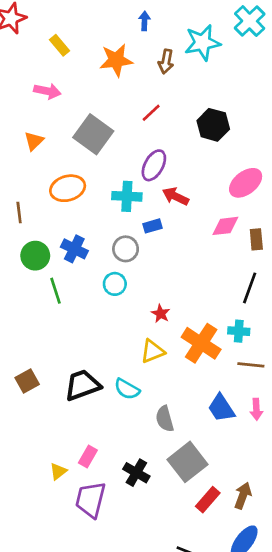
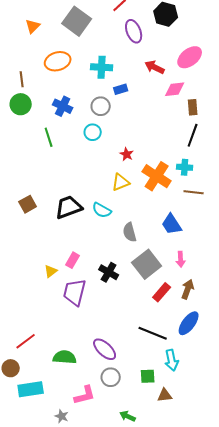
purple ellipse: (154, 165) -> (134, 31), moved, turned -50
red arrow: (175, 196) -> (155, 67), moved
brown rectangle: (256, 239) -> (193, 107), moved
green circle: (35, 256) -> (21, 104), moved
pink arrow: (256, 409) -> (181, 259), moved

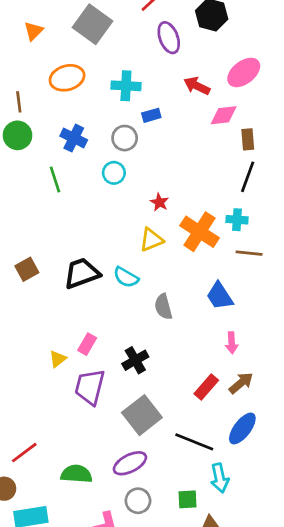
gray square: (147, 264) -> (142, 415), moved
black cross: (109, 272) -> (135, 360), turned 30
brown arrow: (188, 289) -> (241, 383), turned 30
purple ellipse: (105, 349) -> (130, 463), turned -70

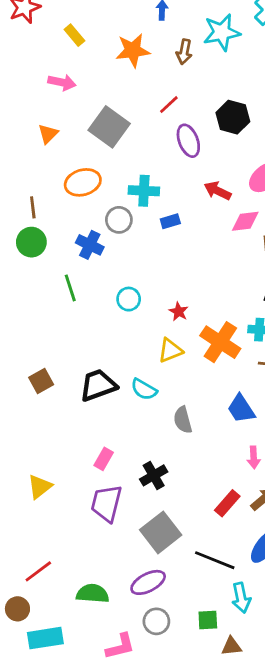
gray circle: (125, 138) -> (119, 220), moved
cyan circle: (114, 173) -> (129, 299), moved
yellow triangle: (58, 359) -> (40, 487), moved, size x1.4

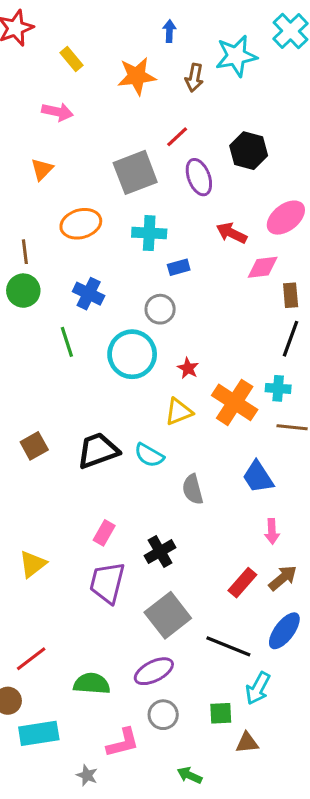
gray square: (109, 127) -> (135, 172), moved, turned 33
gray circle: (119, 220) -> (160, 309), moved
cyan circle: (129, 299) -> (132, 354), size x1.8
cyan arrow: (241, 598) -> (258, 688), turned 40

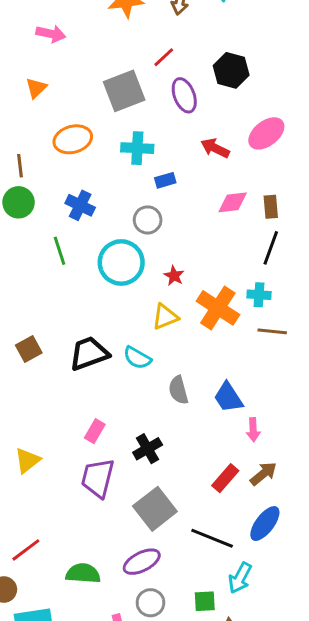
pink diamond: (263, 267) -> (233, 202), moved
blue trapezoid: (258, 477) -> (228, 397), moved

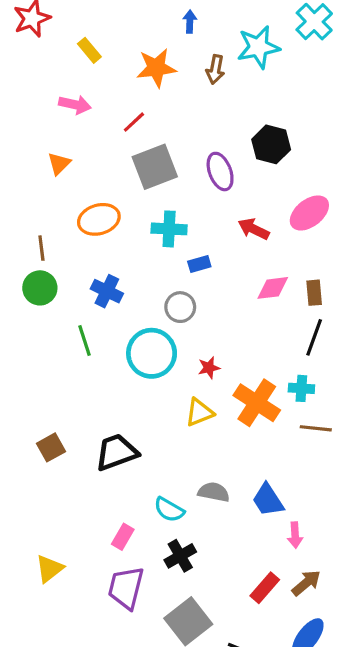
red line: (164, 57) -> (134, 122), moved
red star: (174, 276) -> (209, 368), turned 30
cyan semicircle: (137, 358) -> (169, 510), moved
gray semicircle: (178, 390) -> (214, 492), turned 116

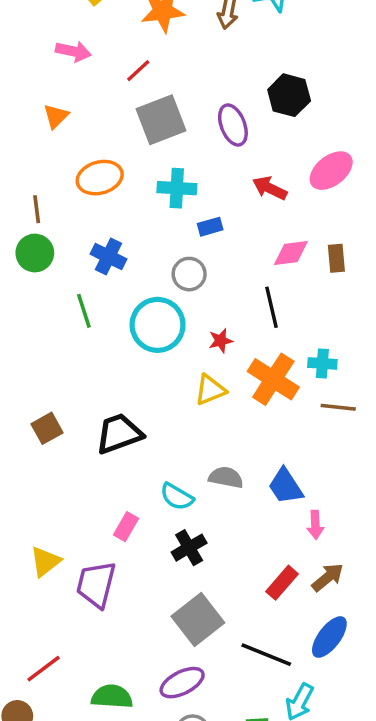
black line: (314, 337) -> (272, 307), moved, turned -33
purple trapezoid: (126, 588) -> (96, 584), moved

